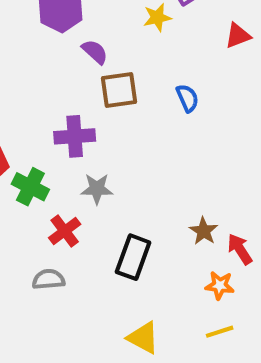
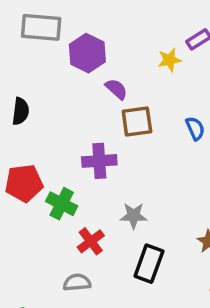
gray star: (97, 189) -> (134, 216), moved

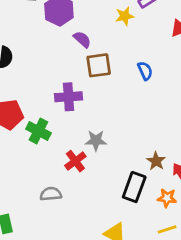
red cross: (91, 241) -> (75, 161), moved
black rectangle: (149, 264) -> (134, 187), moved

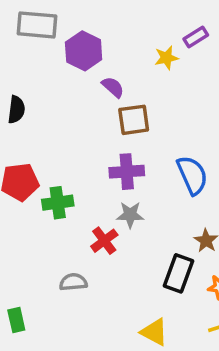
blue semicircle: (145, 71) -> (192, 175), moved, size x1.6
purple cross: (69, 97) -> (127, 172), moved
green cross: (38, 131) -> (58, 203), turned -35

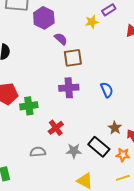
blue semicircle: (192, 175) -> (107, 90), size x0.7
gray star: (130, 215) -> (74, 151), moved
black rectangle: (178, 273) -> (99, 147), turned -70

